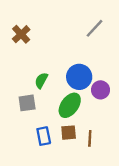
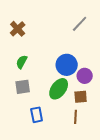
green semicircle: (41, 80) -> (22, 62), moved
brown square: (69, 133) -> (81, 97), moved

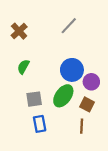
gray line: (80, 24) -> (69, 26), moved
gray square: (23, 87) -> (34, 99), moved
brown square: (81, 97) -> (87, 104), turned 32

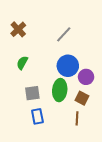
gray line: (69, 26) -> (64, 34), moved
green ellipse: (63, 96) -> (60, 90), turned -30

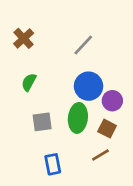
blue rectangle: (37, 116) -> (53, 164), moved
brown line: (77, 118) -> (100, 155), turned 56

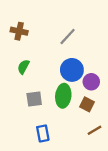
brown cross: (24, 38) -> (19, 31), turned -35
brown line: (100, 155) -> (94, 130), moved

